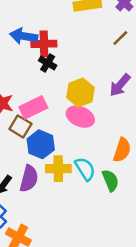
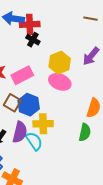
brown line: (120, 38) -> (91, 19), turned 56
brown square: (20, 126) -> (12, 103), moved
cyan semicircle: (85, 169) -> (34, 141), moved
green semicircle: (110, 180) -> (85, 132), turned 36

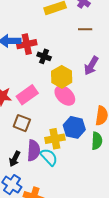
black cross: (33, 40) -> (44, 56), moved
pink ellipse: (60, 82) -> (65, 96), turned 30
blue hexagon: (29, 105) -> (74, 127), moved

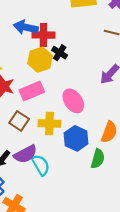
yellow hexagon: (62, 77) -> (40, 60), moved
yellow cross: (55, 139) -> (50, 124), moved
purple semicircle: (34, 151) -> (25, 154), turned 45

